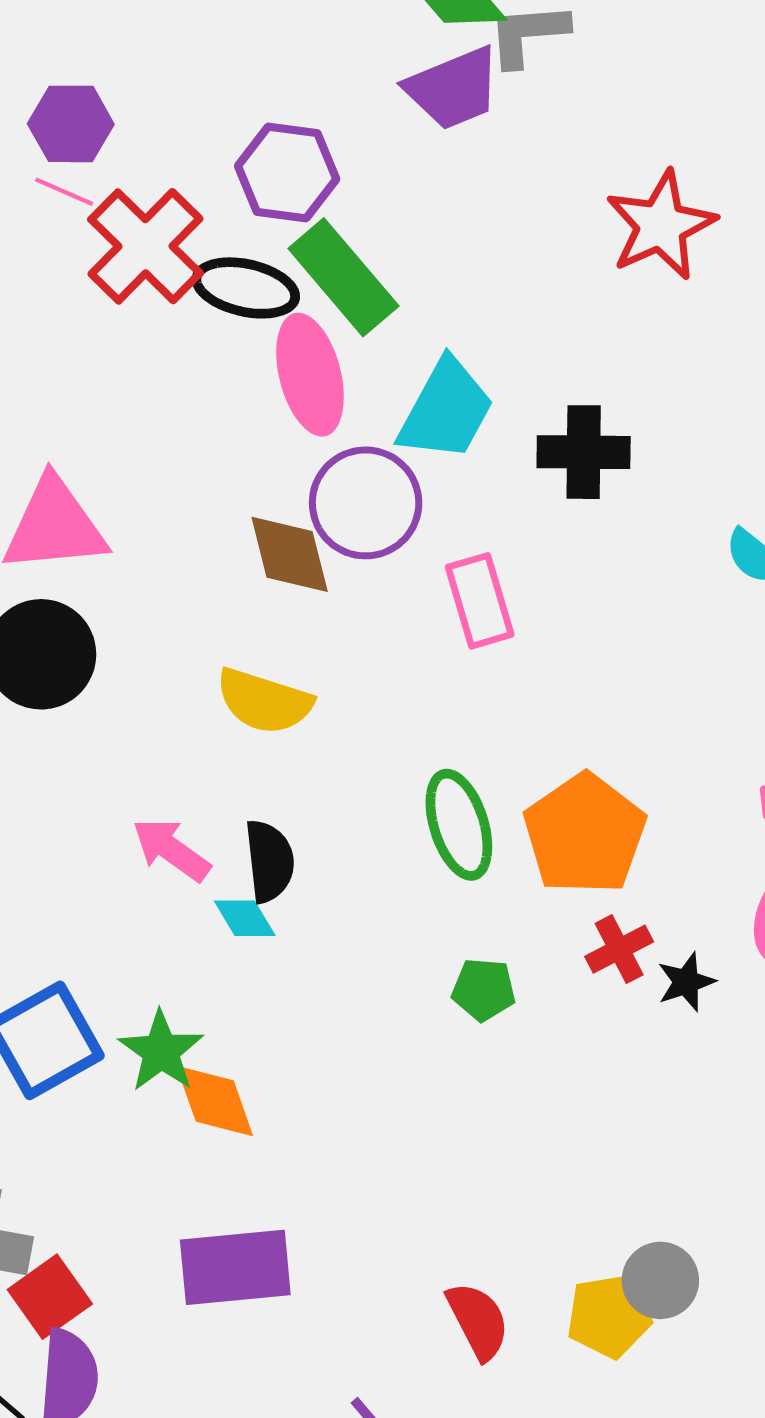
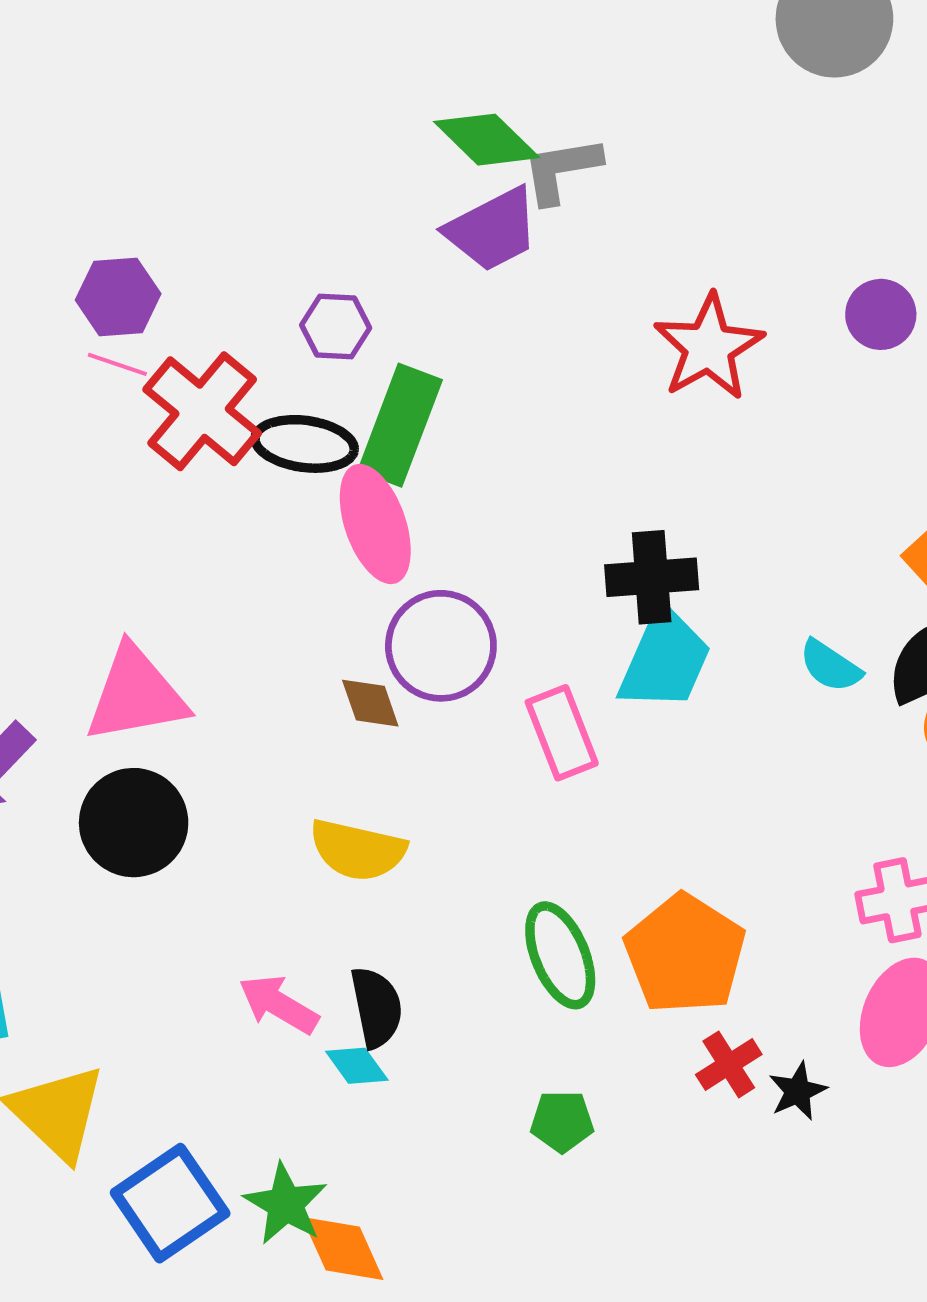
purple hexagon: (287, 172) -> (336, 327), size x0.7
green rectangle: (343, 277) -> (400, 425), turned 66
cyan trapezoid: (446, 410) -> (665, 660), moved
brown diamond: (290, 554) -> (370, 703), size x0.7
green pentagon: (484, 990) -> (562, 1121), moved

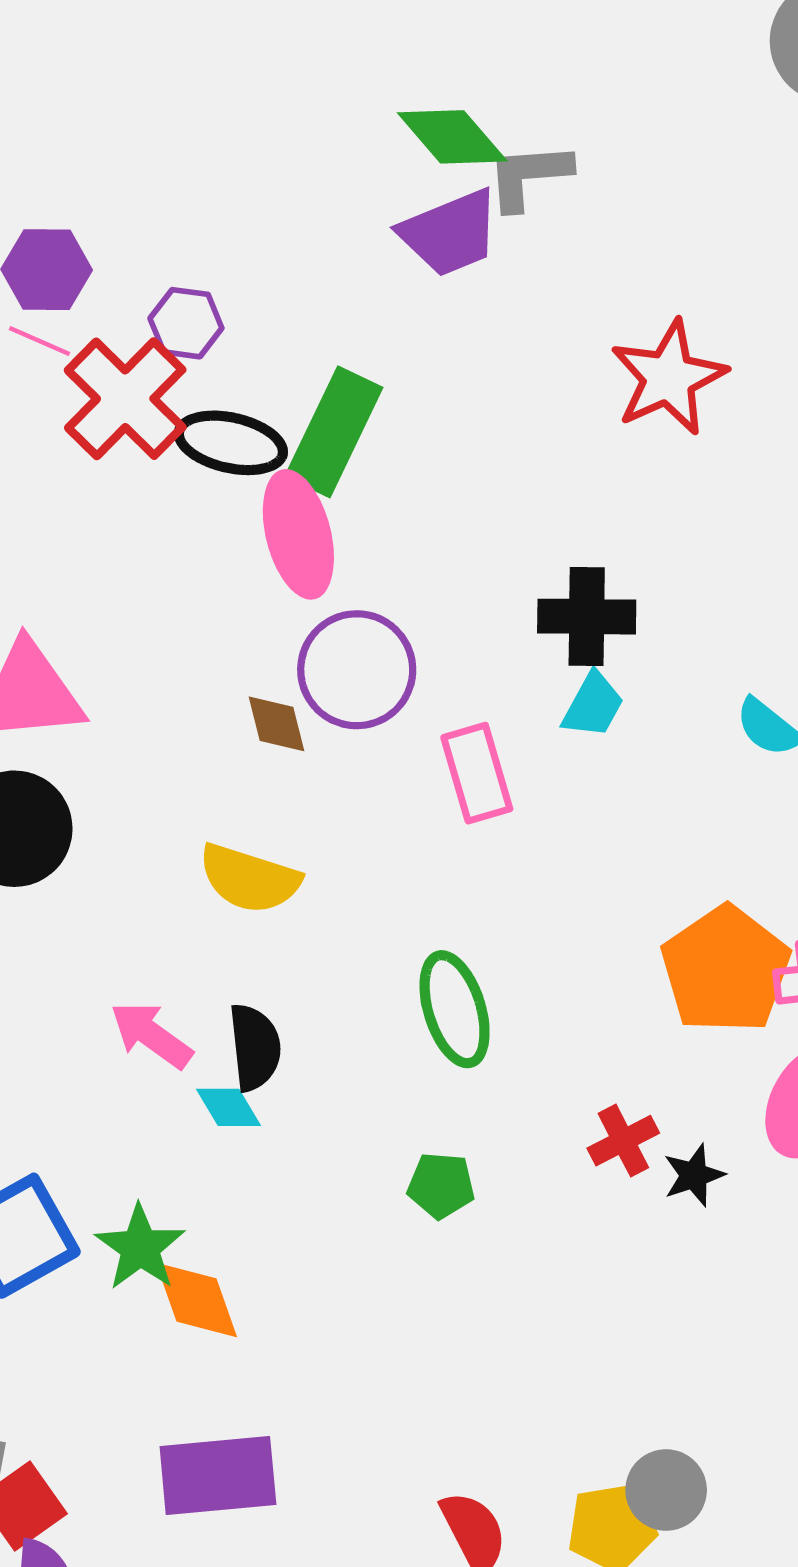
purple hexagon: (336, 327) -> (186, 323), moved
cyan trapezoid: (665, 660) -> (593, 705), size x0.6
orange pentagon: (685, 954) -> (726, 970), moved

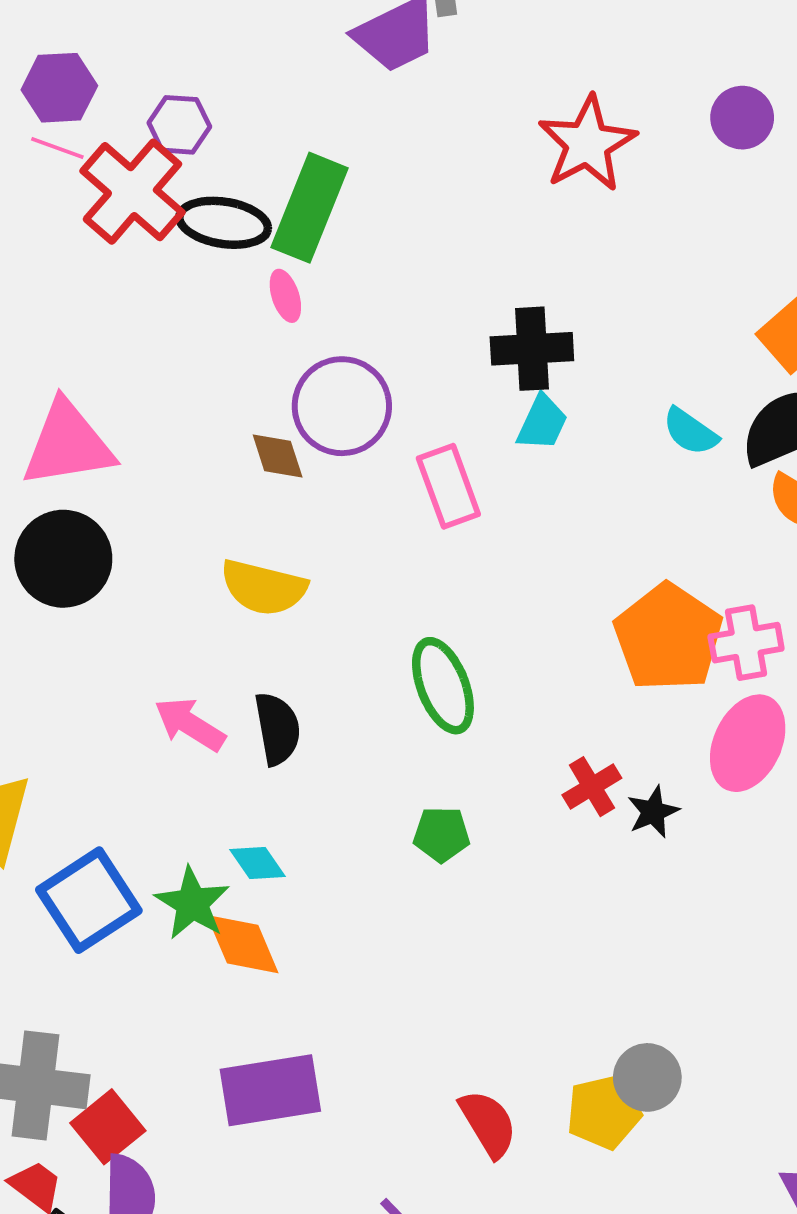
pink ellipse: (298, 534) -> (285, 296), size x0.5
cyan diamond: (228, 1107) -> (257, 863), moved

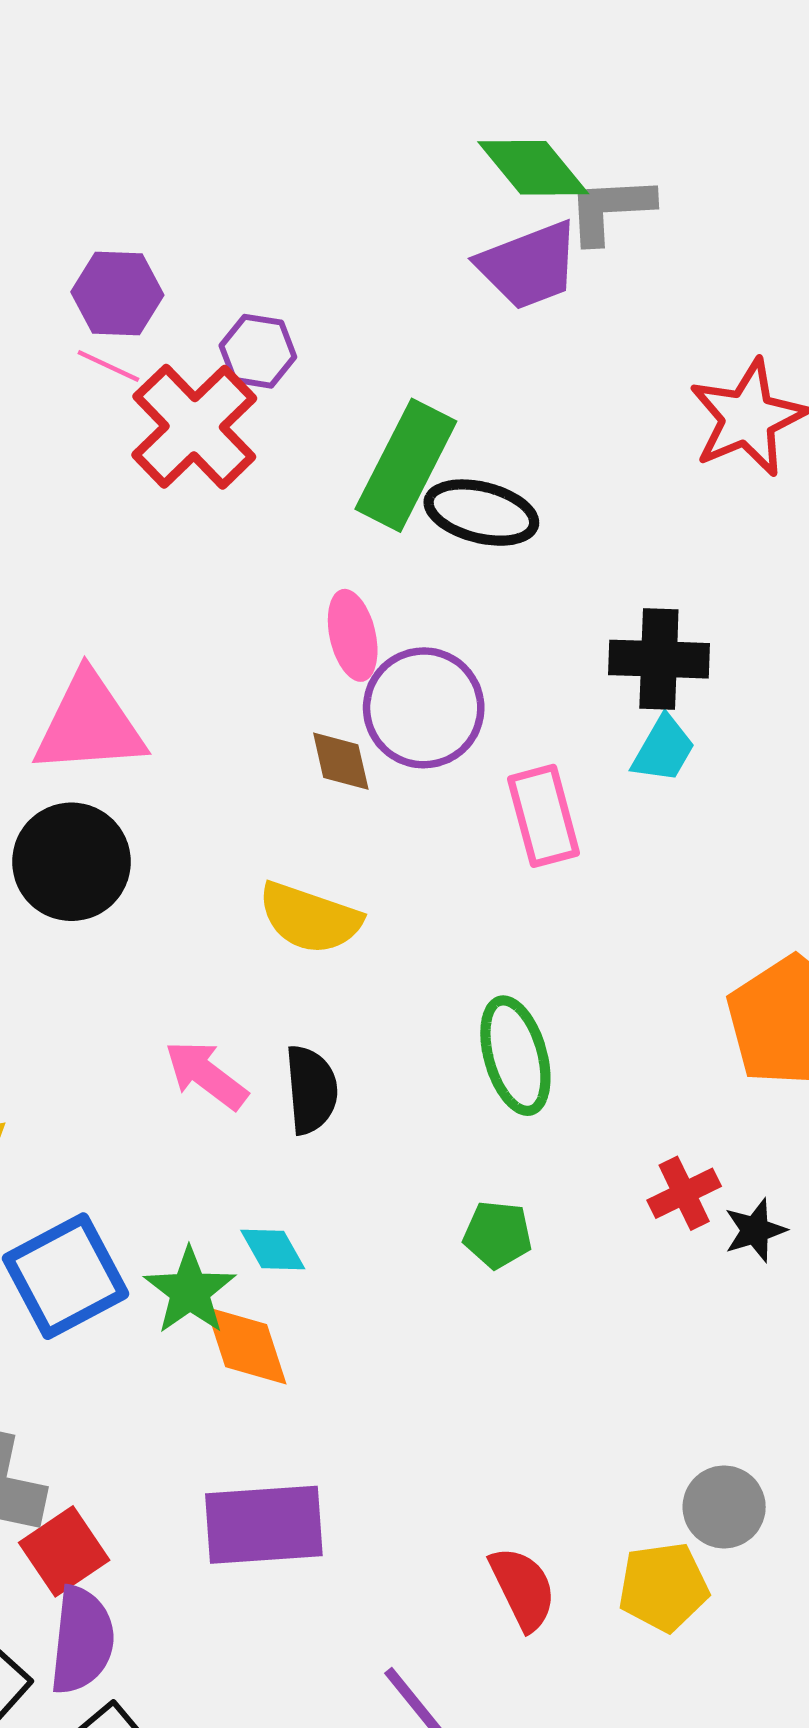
black ellipse: (224, 223) -> (481, 513), moved
pink ellipse: (285, 296) -> (353, 635), moved, size x1.4
gray circle: (647, 1077) -> (724, 1507), moved

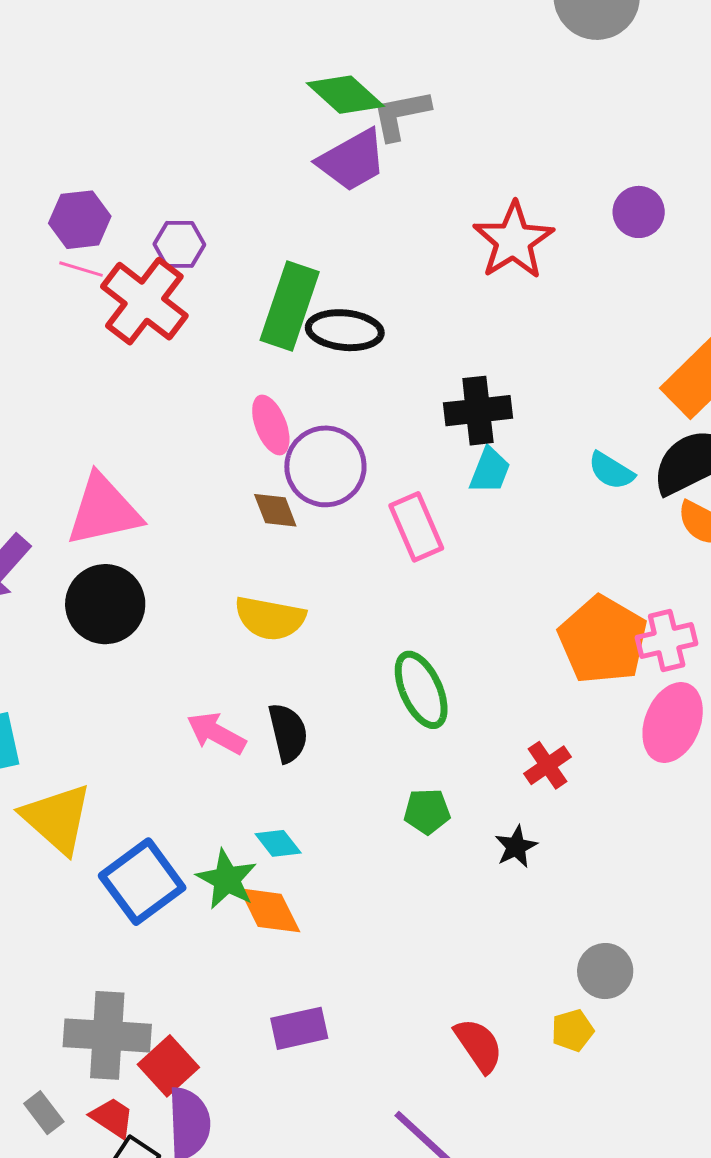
black star: (755, 1230) -> (516, 847), moved
purple rectangle: (264, 1525) -> (299, 1028), size x0.7
yellow pentagon: (663, 1587) -> (573, 1030), size x0.7

